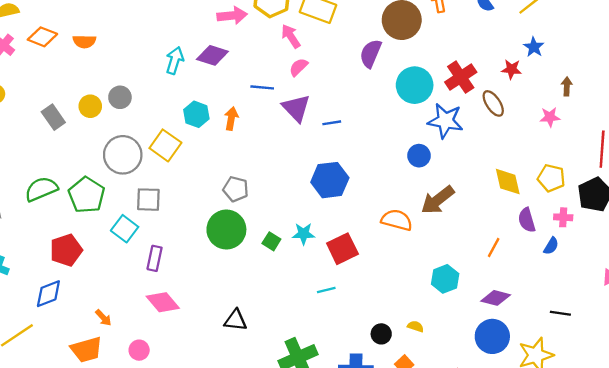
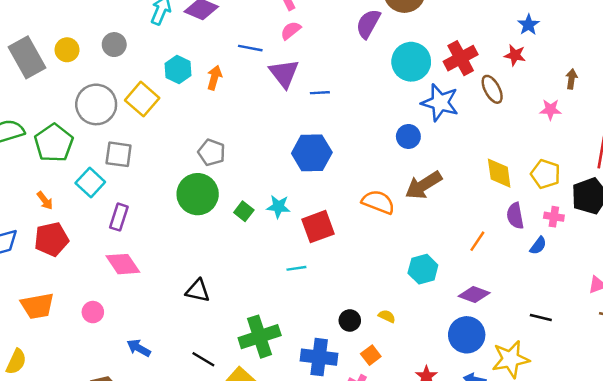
blue star: (534, 47) -> (528, 25), moved
gray circle: (120, 97) -> (114, 45), moved
gray rectangle: (53, 117) -> (27, 57), size x1.5
red pentagon: (66, 250) -> (51, 239), moved
orange arrow: (103, 318) -> (45, 201), moved

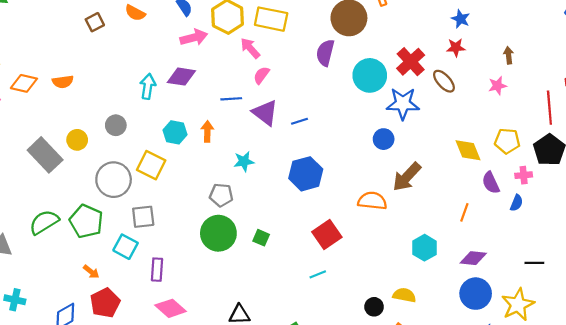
cyan star: (278, 207) -> (244, 161), moved
yellow semicircle: (387, 316) -> (404, 295), size x1.5

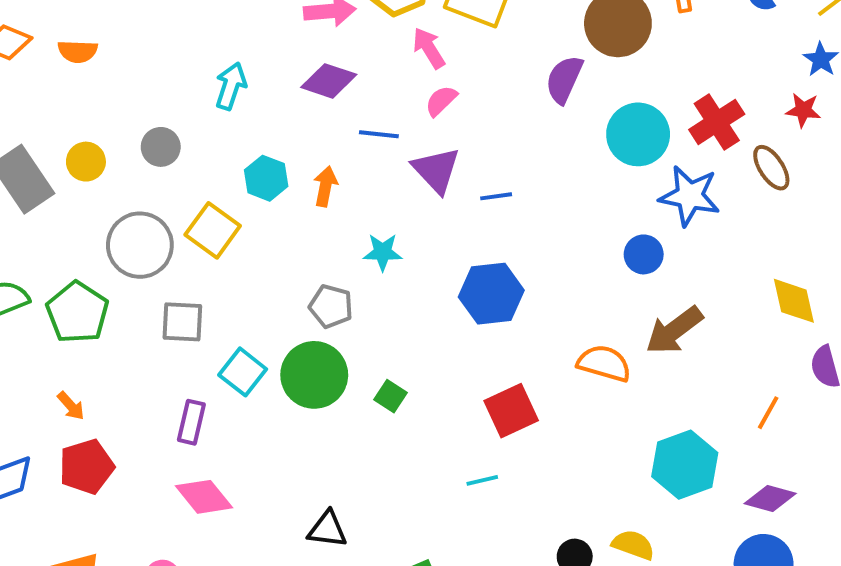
purple diamond: (181, 77) -> (329, 81), moved
cyan square: (126, 247) -> (243, 372), moved
cyan hexagon: (425, 248) -> (685, 465), size x1.4

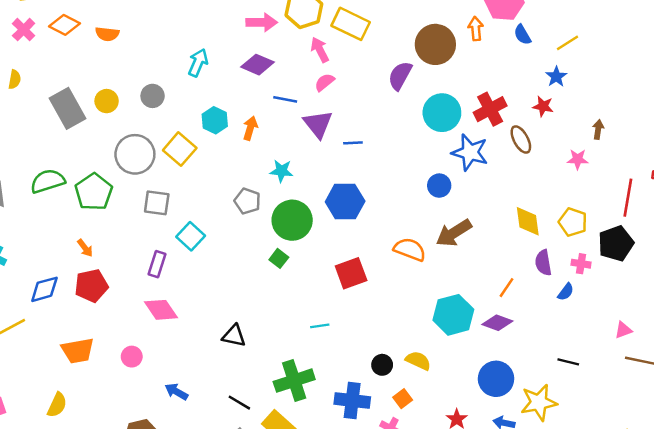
green circle: (314, 375) -> (292, 220), moved
cyan line: (482, 480) -> (320, 326), moved
purple diamond: (770, 499) -> (497, 323), moved

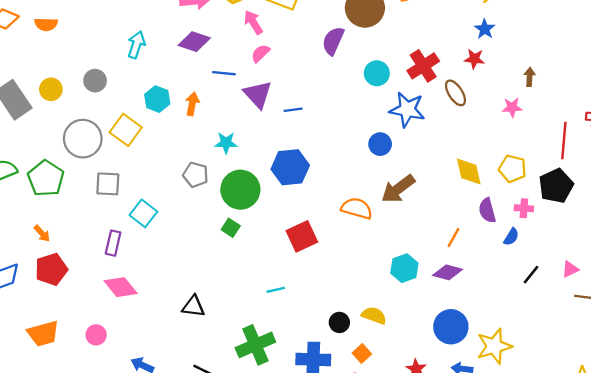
cyan circle: (442, 113) -> (377, 73), size x0.7
cyan hexagon: (453, 315) -> (404, 268), size x0.7
black line: (568, 362) -> (531, 275), moved, turned -60

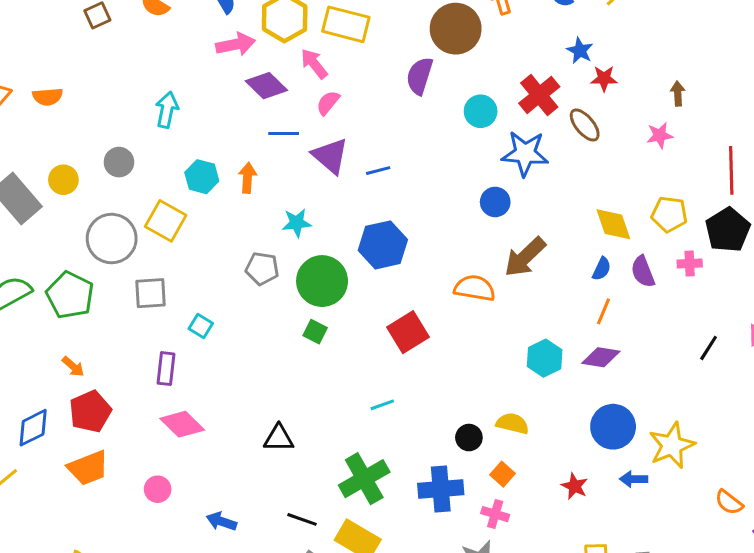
blue star: (485, 29) -> (580, 51), moved
purple diamond: (194, 42) -> (266, 86), moved, turned 32
cyan square: (143, 213) -> (201, 326), size x0.7
blue semicircle: (511, 237) -> (602, 269), moved
orange trapezoid: (43, 334) -> (88, 468), moved

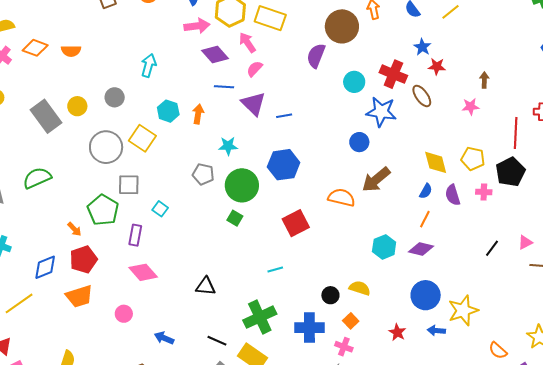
red cross: (539, 95) -> (393, 74), turned -32
green pentagon: (70, 295) -> (103, 210), moved

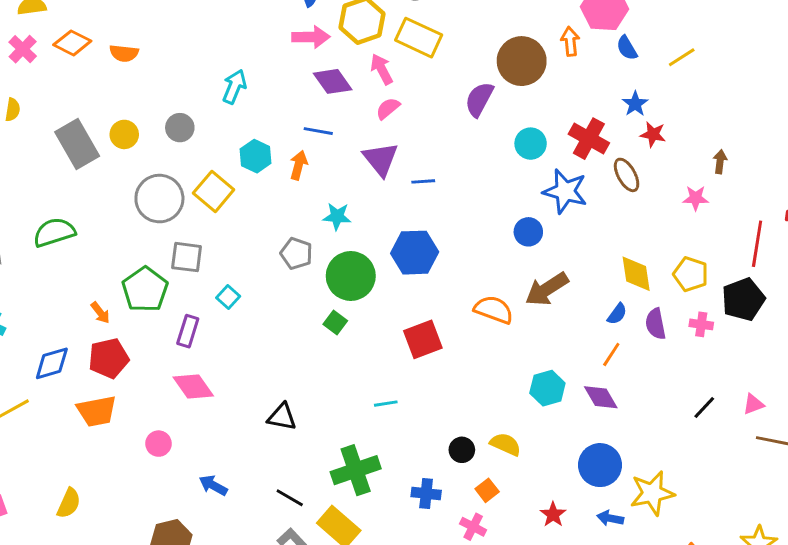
blue line: (224, 87) -> (318, 131), moved
purple diamond: (421, 249) -> (601, 397), turned 40
blue cross: (309, 328) -> (426, 493), size x0.7

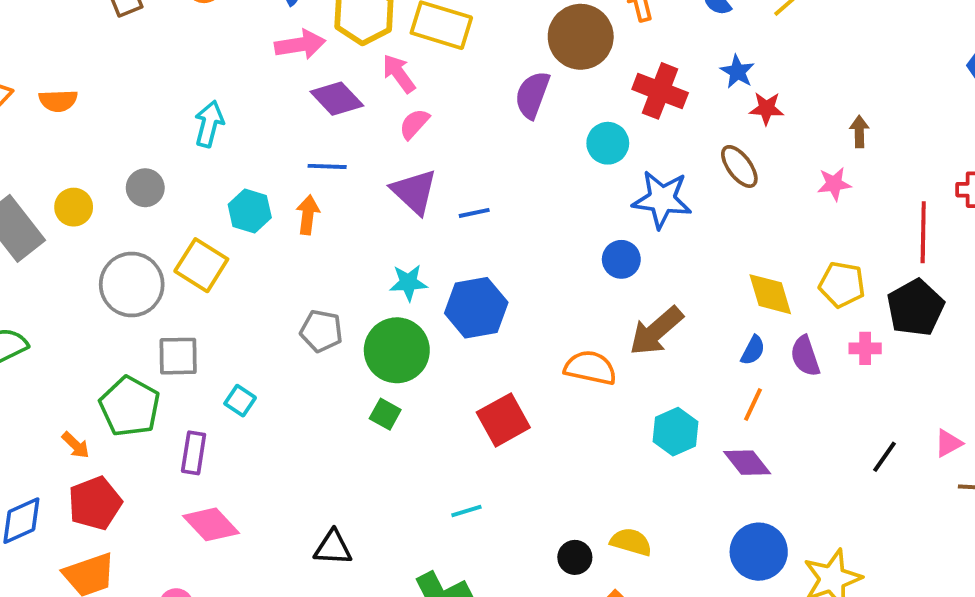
red cross: (589, 139) -> (660, 91), moved
cyan star: (337, 216) -> (408, 283), moved
cyan hexagon: (547, 388) -> (675, 432), moved

